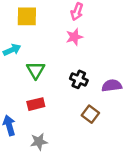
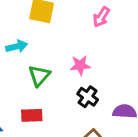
pink star: (74, 37) -> (80, 65), moved

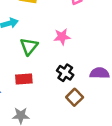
black cross: (88, 97) -> (65, 73), moved

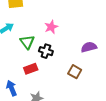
black cross: (65, 73) -> (46, 51), moved

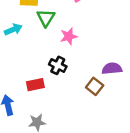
green triangle: (27, 42) -> (46, 18), moved
brown square: (75, 72) -> (95, 86), moved

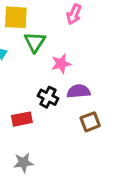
purple semicircle: (112, 69) -> (79, 91), moved
brown square: (95, 86) -> (90, 122), turned 30

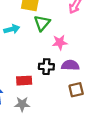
black cross: (48, 97) -> (46, 67), turned -32
gray star: (23, 163) -> (22, 104), moved

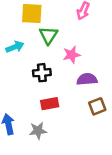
black cross: (46, 67) -> (42, 73), moved
red rectangle: (24, 81) -> (50, 104), moved

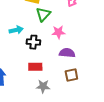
cyan arrow: (15, 47) -> (16, 30), moved
gray star: (38, 131) -> (43, 86), moved

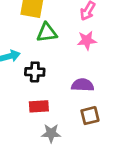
green triangle: (43, 14) -> (47, 33), turned 42
pink star: (58, 32) -> (87, 40), moved

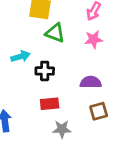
green triangle: (47, 33) -> (55, 33), turned 30

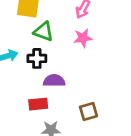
black cross: (45, 71) -> (37, 58), moved
purple semicircle: (91, 82) -> (54, 81), moved

